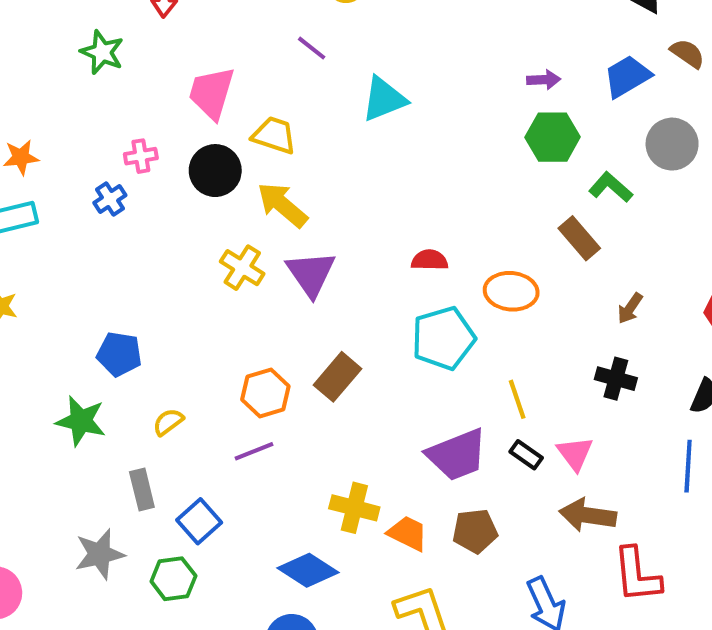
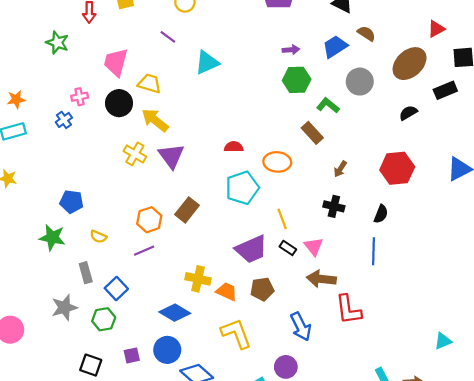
yellow semicircle: (168, 422) -> (98, 237), turned -119

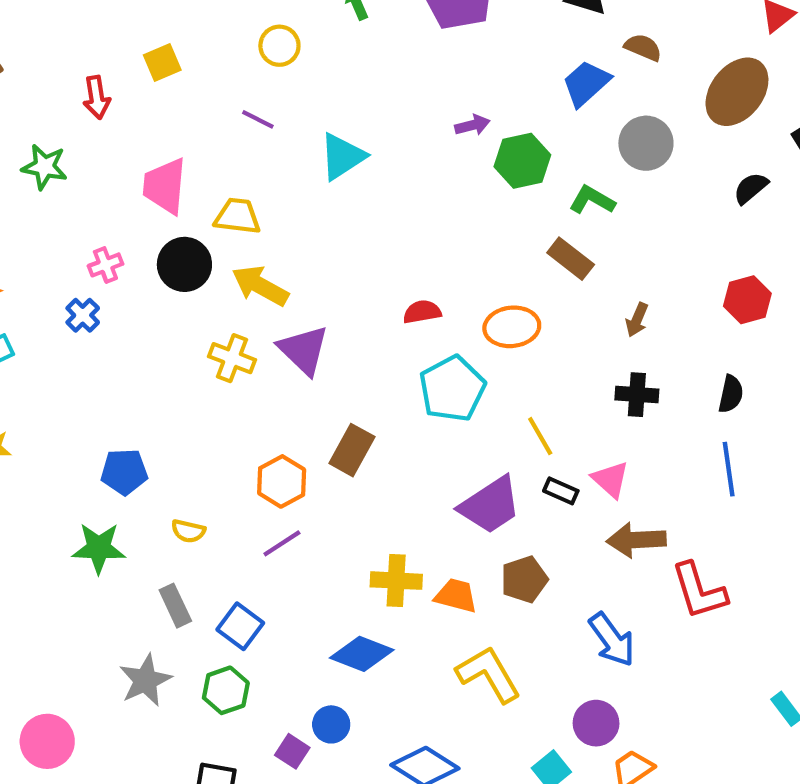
purple arrow: (291, 50) -> (472, 125), moved
red hexagon: (397, 168) -> (747, 300), size x0.7
blue circle: (167, 350) -> (331, 724), moved, size x0.7
purple square: (132, 355) -> (292, 751), turned -35

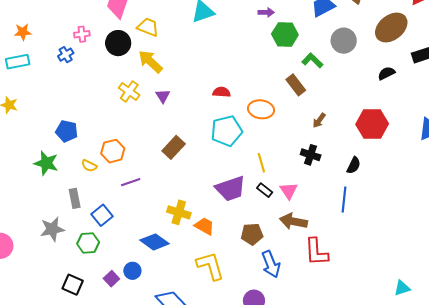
red hexagon: (747, 300) -> (372, 124), size x1.4
purple triangle: (304, 350) -> (163, 96), size x0.6
orange hexagon: (282, 481) -> (113, 151), moved
brown pentagon: (524, 579) -> (252, 234), moved

